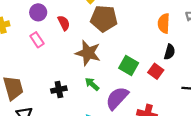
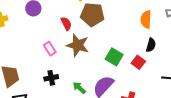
red semicircle: (64, 23) -> (66, 24), moved
pink rectangle: (37, 40) -> (50, 49), moved
green arrow: (92, 84) -> (79, 88), moved

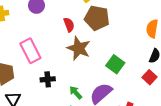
pink rectangle: (50, 49) -> (30, 51), moved, size x1.6
red square: (138, 62) -> (149, 77), moved

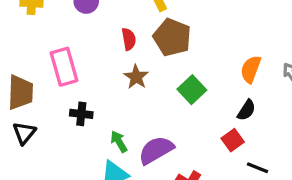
brown star: (79, 48) -> (136, 77), size x0.7
green square: (115, 64) -> (192, 90), moved

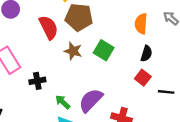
red semicircle: (129, 39) -> (49, 27), size x1.5
brown star: (136, 77) -> (73, 51), moved
black cross: (81, 114) -> (37, 81), moved

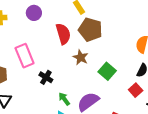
green square: (104, 50) -> (107, 71), moved
black cross: (37, 81) -> (46, 77), turned 32

